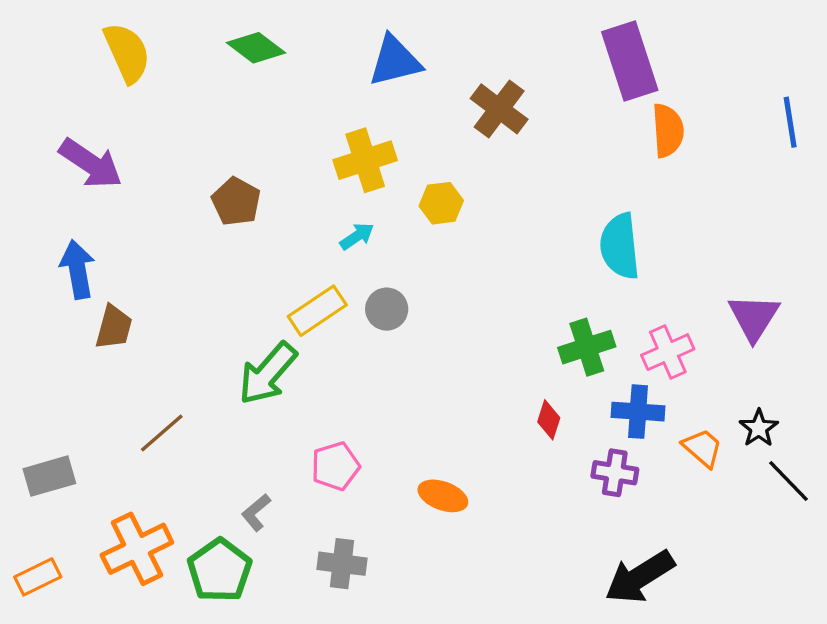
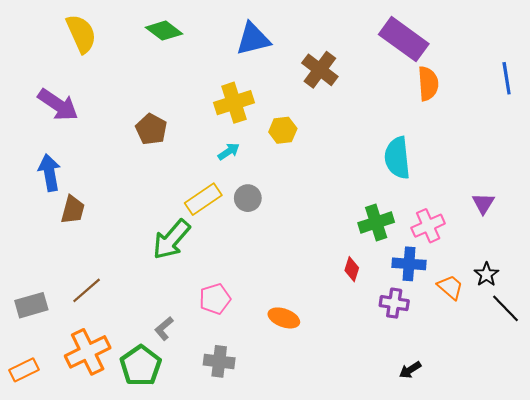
purple rectangle: (630, 61) -> (404, 39), turned -36
purple triangle: (754, 317) -> (483, 203), size x0.7
brown line: (162, 433) -> (87, 290), moved
black arrow: (640, 577) -> (410, 370), size x0.5

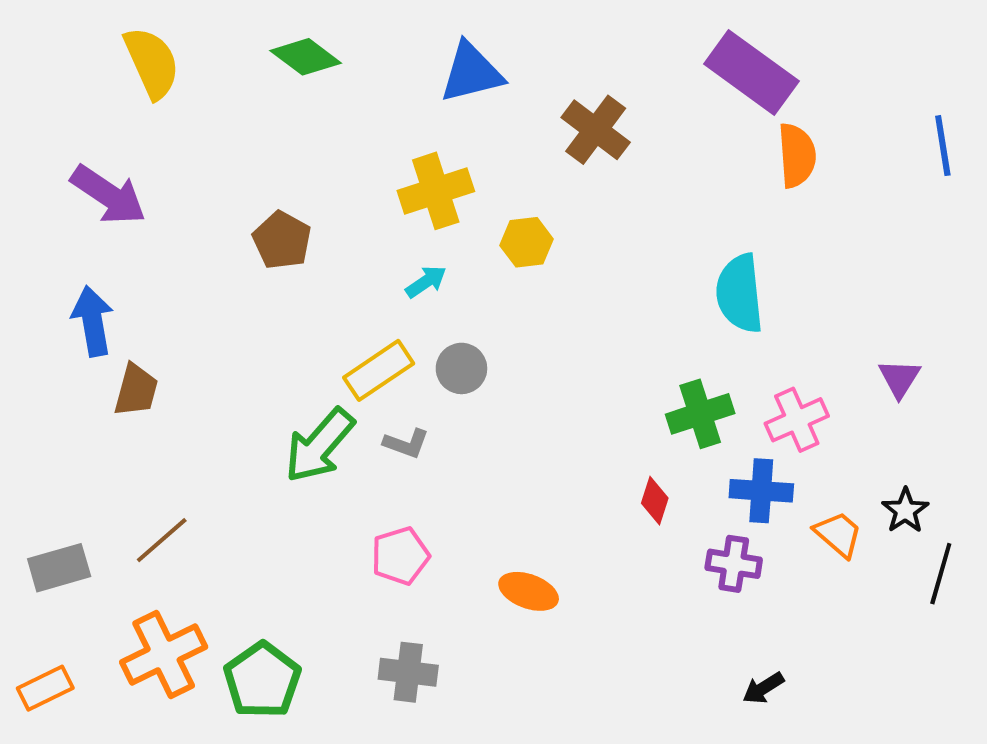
black line: (506, 308) -> (941, 574), turned 60
gray L-shape: (164, 329) -> (406, 443), moved, turned -120

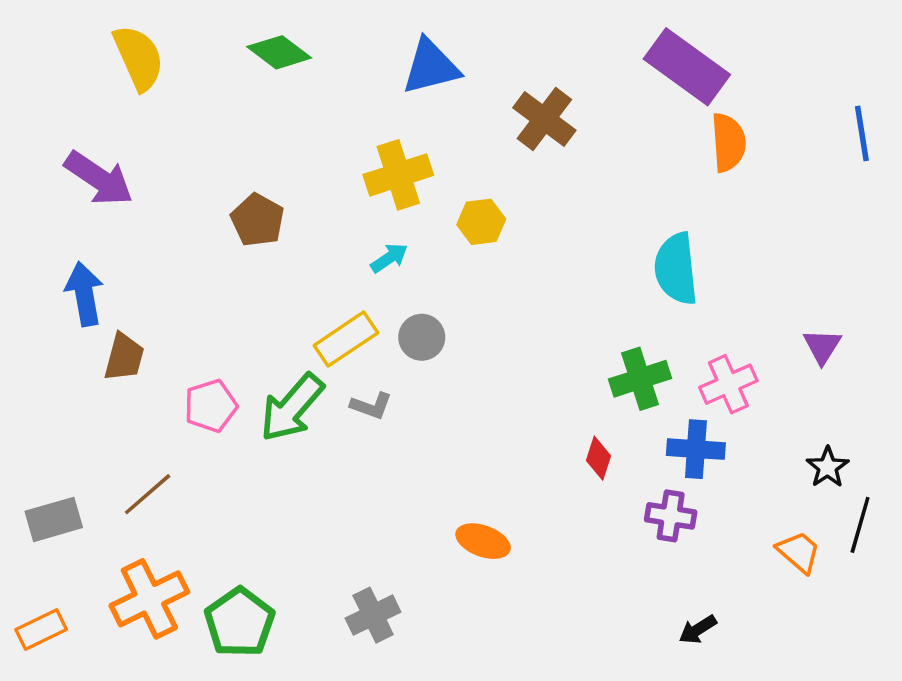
orange trapezoid: (838, 534) -> (799, 552), moved
pink pentagon: (400, 556) -> (211, 406), moved
gray cross: (408, 672) -> (373, 615), turned -33

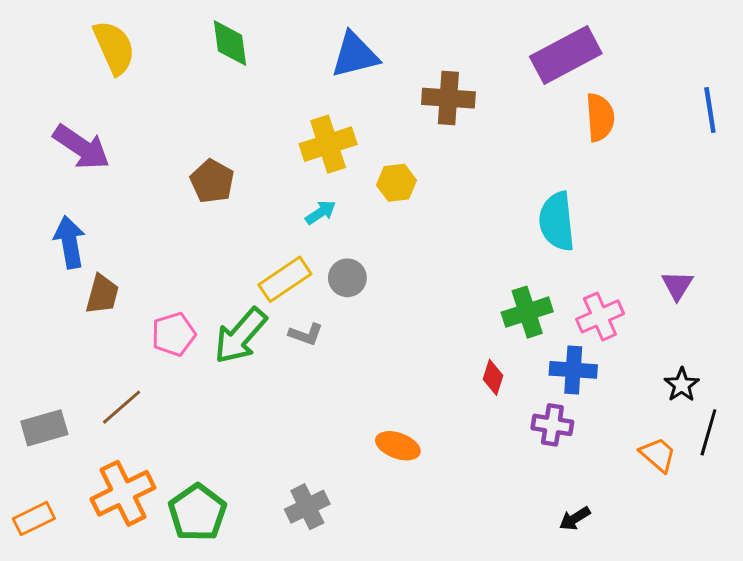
green diamond: (279, 52) -> (230, 43), turned 45
purple rectangle: (687, 67) -> (566, 55), turned -64
brown cross: (544, 119) -> (448, 98), turned -33

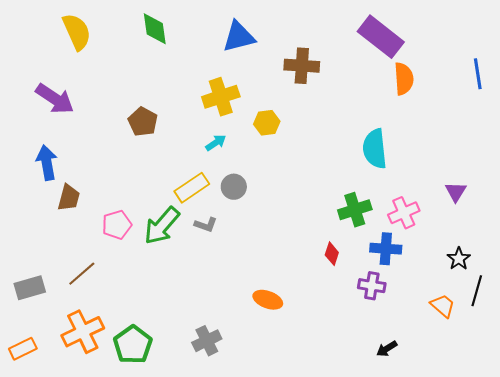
purple rectangle: (566, 55) -> (381, 37), turned 66

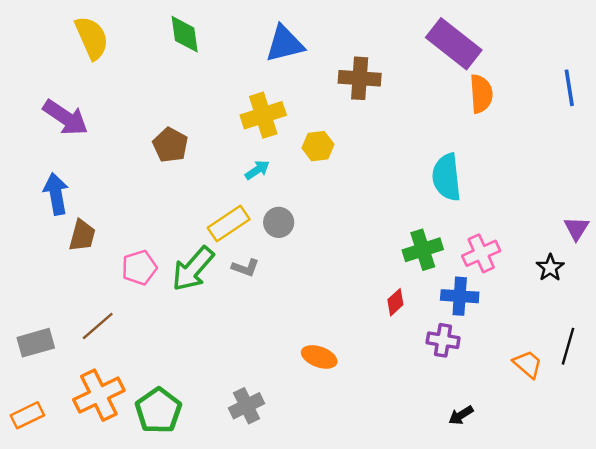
purple triangle: (456, 192) -> (576, 228), moved
red diamond: (332, 254) -> (395, 302), turned 30
black star: (459, 259) -> (550, 268), moved

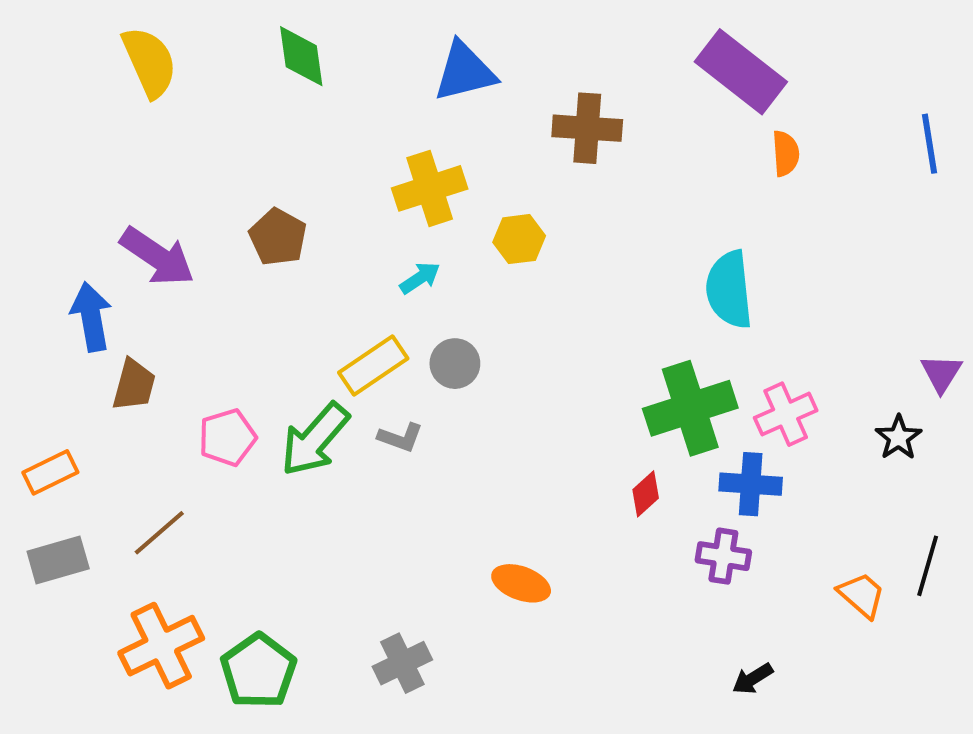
orange semicircle: (481, 94) -> (786, 153), size x0.7
purple arrow: (66, 118) -> (157, 257), moved
green cross: (423, 250) -> (690, 408), size x1.4
orange rectangle: (27, 415) -> (50, 472), moved

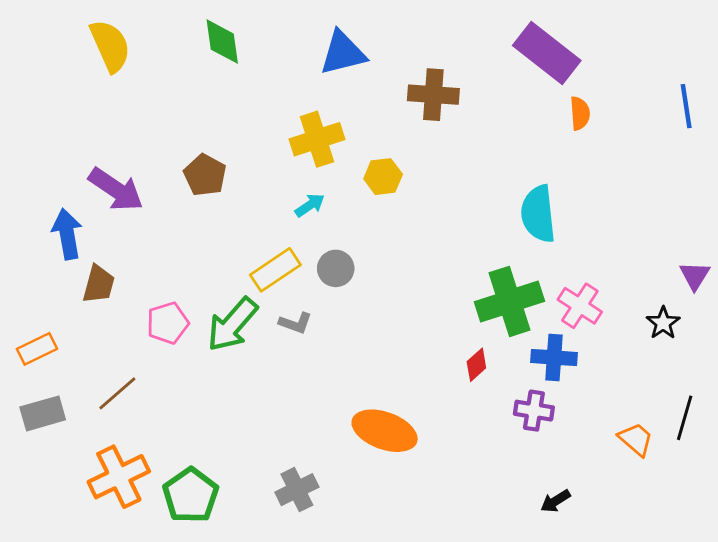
pink cross: (786, 414) -> (580, 306), turned -33
orange ellipse: (521, 583) -> (385, 431), size x1.5

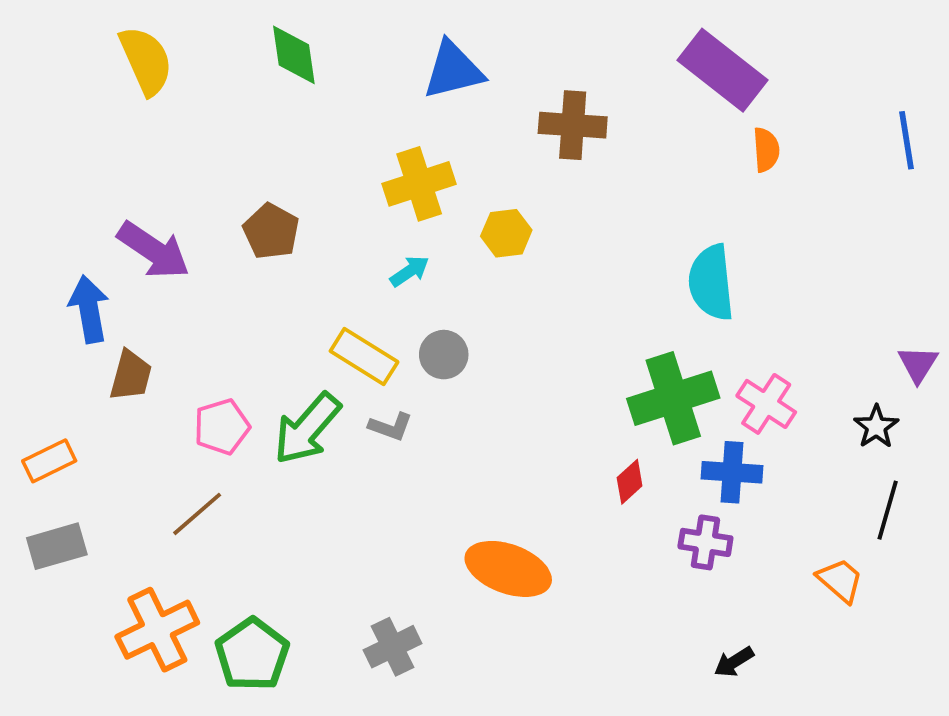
yellow rectangle: (275, 270) -> (364, 357), turned 66
brown line: (117, 393) -> (197, 514), moved
black line: (685, 418) -> (888, 510), moved

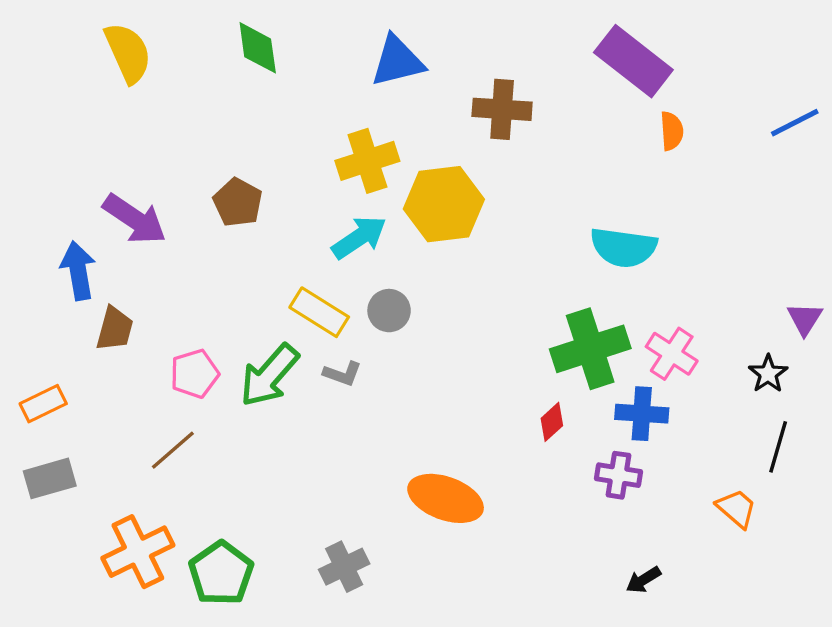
blue line: (907, 140) -> (795, 123), turned 72
yellow hexagon: (506, 233) -> (444, 204), size x1.8
cyan arrow: (410, 271) -> (359, 237), size x1.6
cyan semicircle: (711, 283) -> (623, 247), turned -76

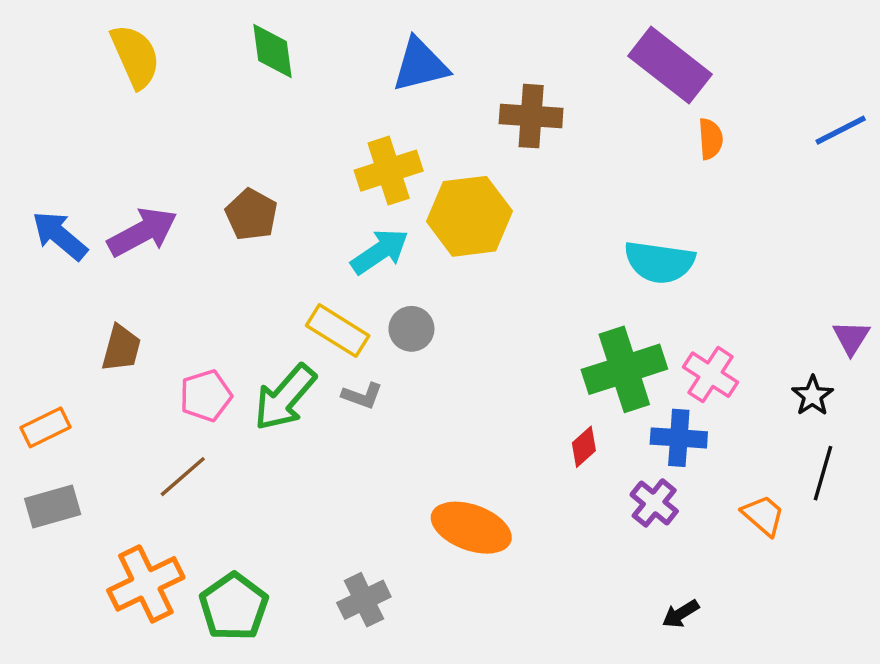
purple arrow: (135, 219) -> (142, 232), turned -62
blue arrow: (78, 271) -> (60, 236), moved, turned -40
purple cross: (618, 475) -> (654, 503), turned 30
orange trapezoid: (737, 508) -> (763, 515), moved

